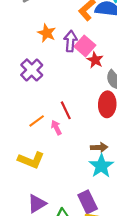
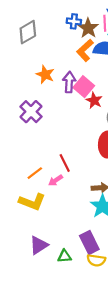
red line: (66, 110) -> (65, 163), moved
orange line: (37, 121) -> (35, 173), moved
pink arrow: (56, 127) -> (56, 180), moved, turned -96

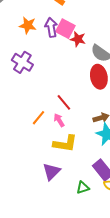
pink arrow: (56, 180) -> (59, 120), turned 104
yellow L-shape: (32, 202) -> (65, 144), moved
purple triangle: (39, 245) -> (52, 172), moved

